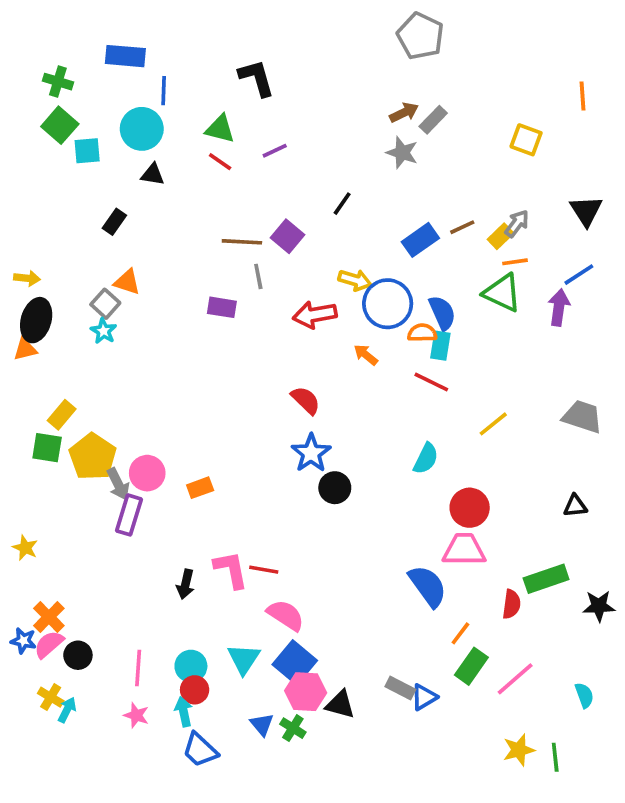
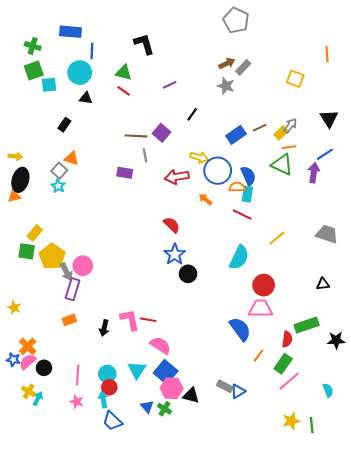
green square: (60, 125) -> (34, 71), turned 30
purple line: (275, 151) -> (170, 85), moved
cyan semicircle: (426, 459) -> (239, 257), size x1.4
orange rectangle: (200, 488) -> (69, 320), moved
green rectangle: (471, 666) -> (283, 364), moved

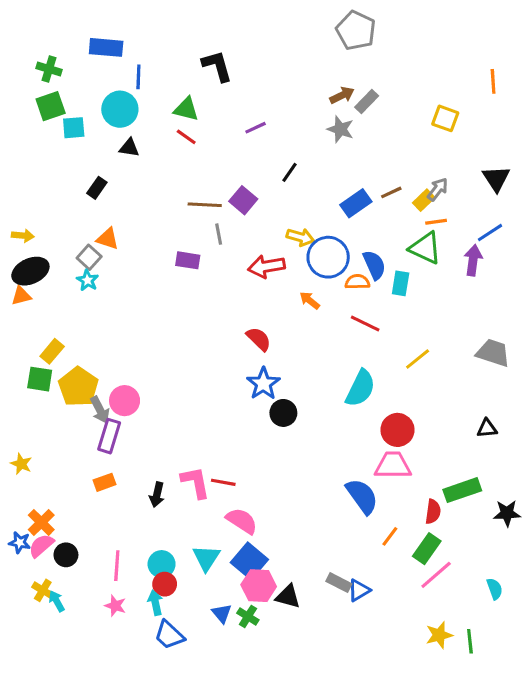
black ellipse: (20, 180) -> (30, 271), turned 50
cyan rectangle: (247, 194) -> (401, 283), moved
cyan arrow: (38, 399) -> (57, 601), turned -56

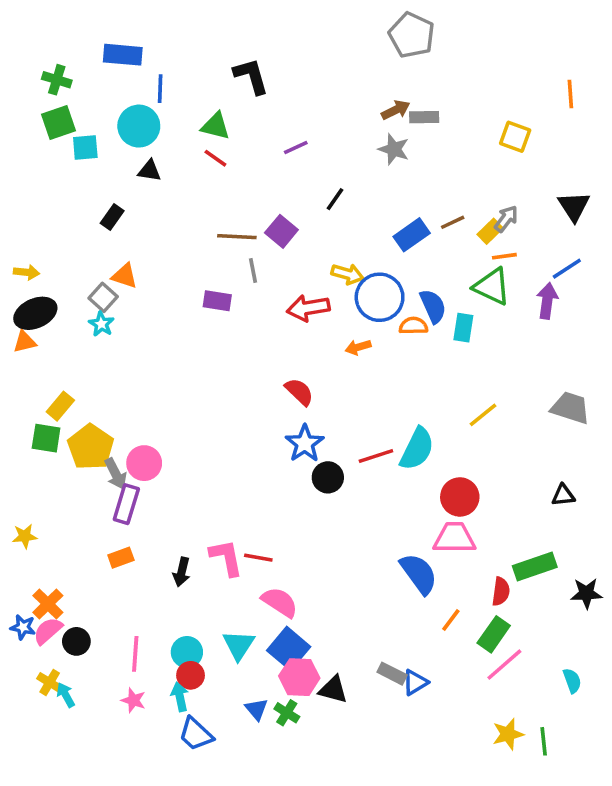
gray rectangle: (367, 101) -> (424, 117), turned 45
orange arrow: (310, 300) -> (358, 347), turned -55
red line: (365, 324) -> (376, 456), moved, turned -44
yellow star: (21, 464) -> (25, 536), turned -30

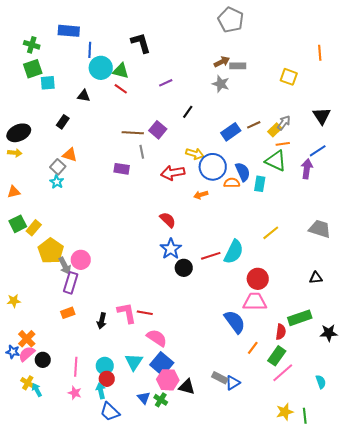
cyan circle: (139, 126) -> (101, 68), moved
black ellipse: (35, 313) -> (19, 133), moved
green square: (46, 438) -> (18, 224), moved, turned -36

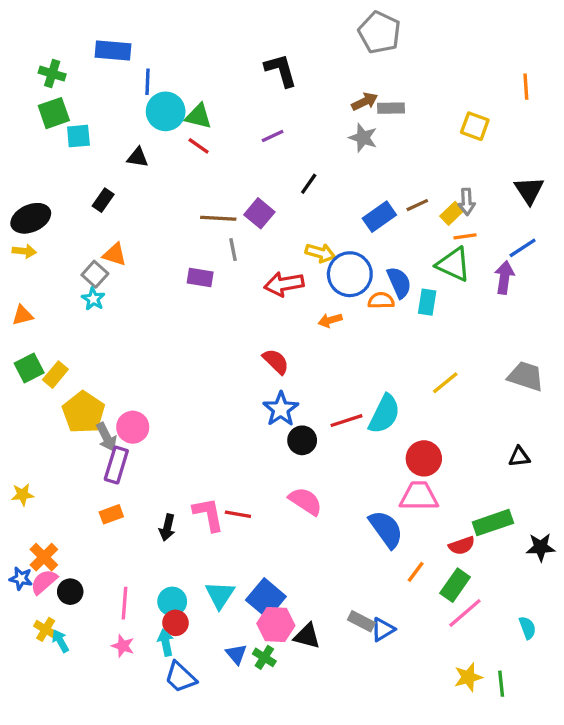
black L-shape: (141, 43) -> (281, 70), moved
gray arrow: (284, 123) -> (467, 202), turned 140
red semicircle: (281, 332) -> (462, 546), turned 63
pink semicircle: (157, 338) -> (305, 501), moved

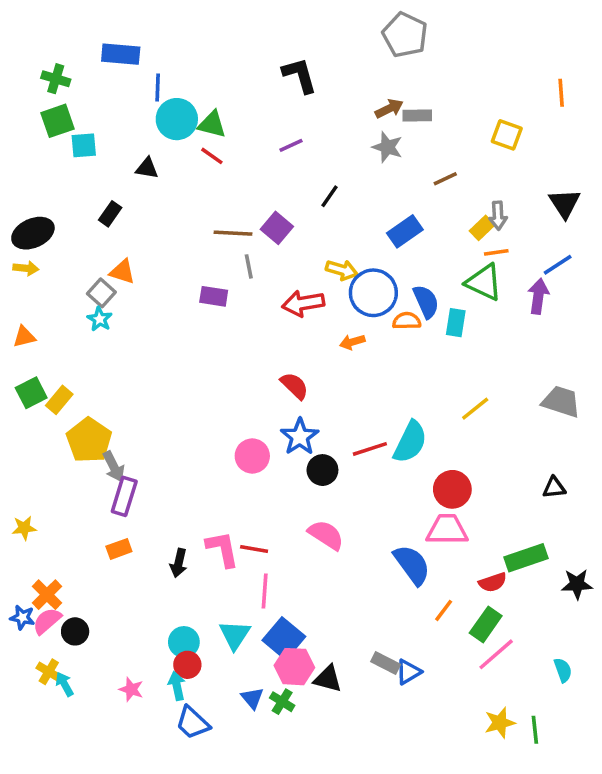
brown line: (417, 205) -> (445, 179), moved
pink circle: (133, 427) -> (252, 456), moved
pink line: (125, 603) -> (265, 591), moved

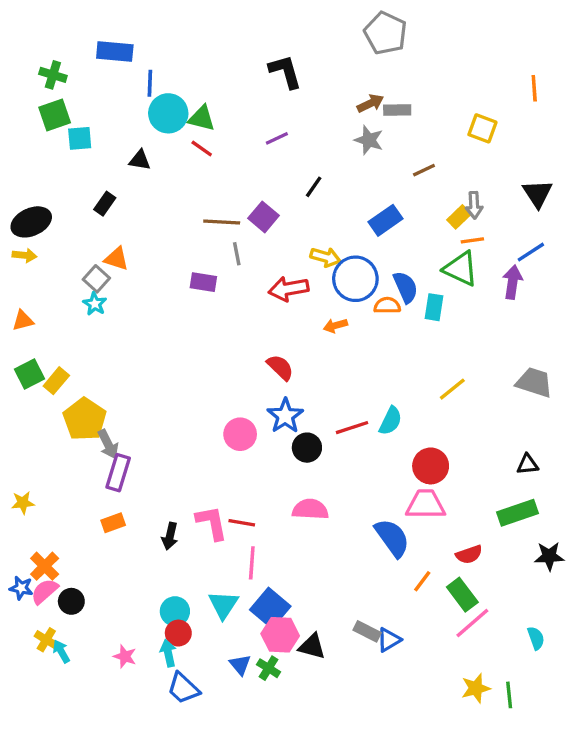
cyan semicircle: (410, 442) -> (391, 421), size x0.7
pink semicircle: (326, 535) -> (310, 509), turned -30
green rectangle: (526, 558) -> (518, 513), moved
green rectangle: (486, 624) -> (462, 595), turned -72

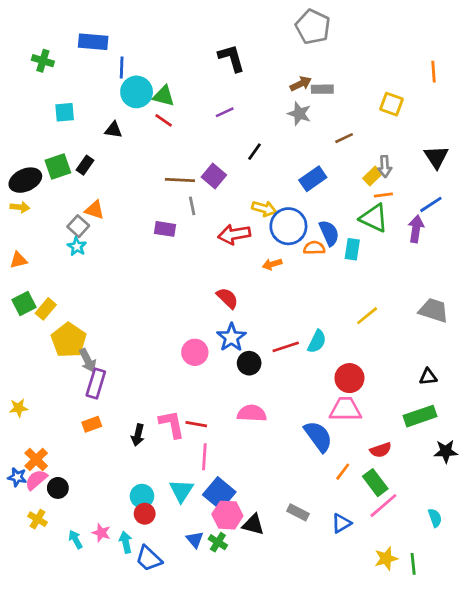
green square: (55, 115) -> (58, 167), moved
blue triangle: (389, 640) -> (341, 523), moved
cyan arrow: (61, 651) -> (75, 539), moved
cyan arrow: (168, 653) -> (126, 542), moved

